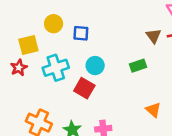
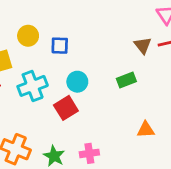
red square: (84, 88) -> (66, 108), turned 30
orange triangle: (153, 110) -> (146, 130), turned -42

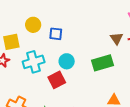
green rectangle: (126, 80) -> (103, 63), size x1.5

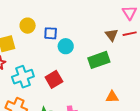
cyan circle: (67, 61) -> (66, 46), moved
cyan cross: (34, 62) -> (23, 77), moved

